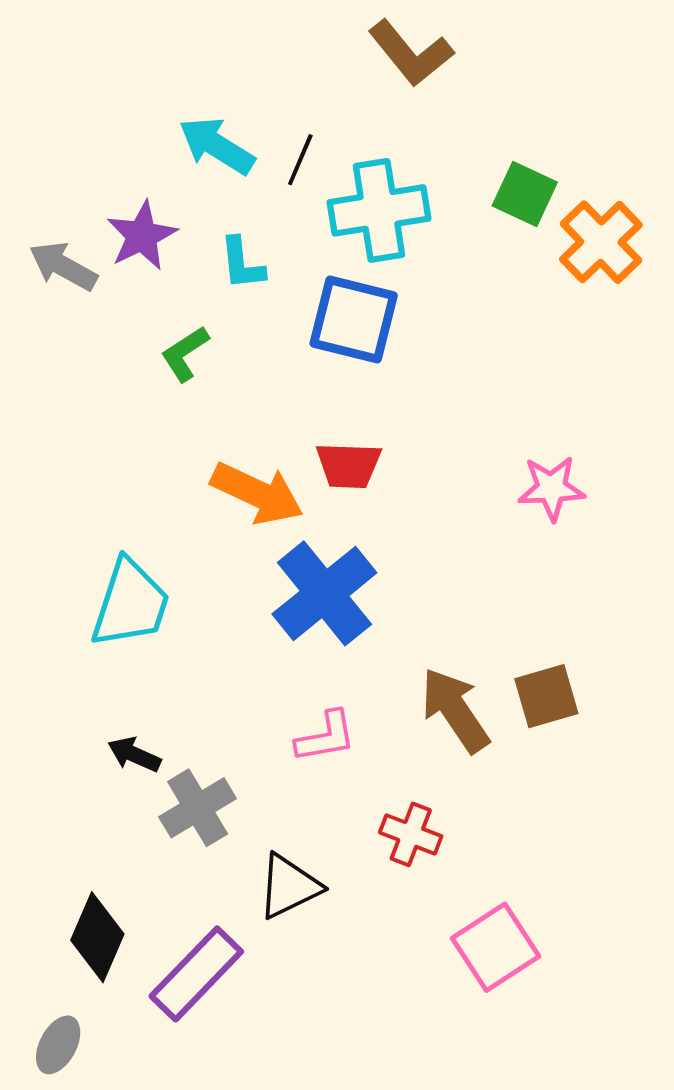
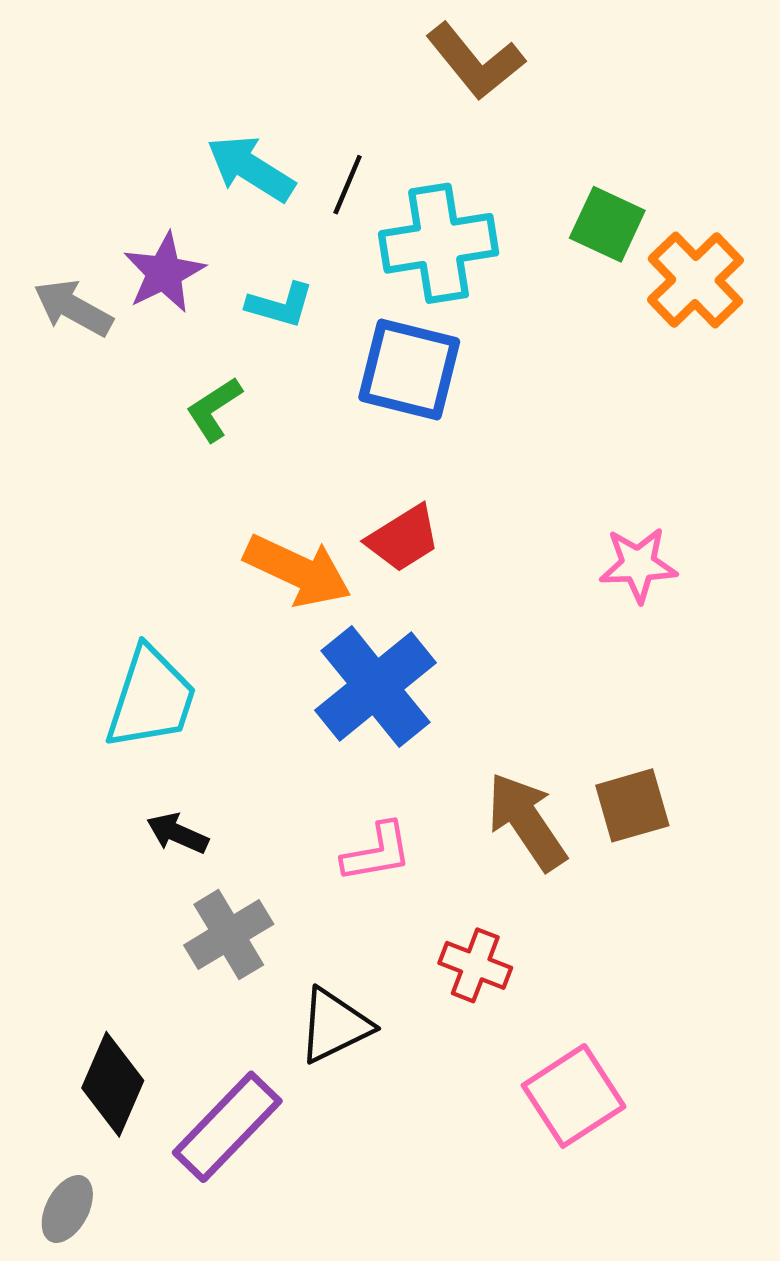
cyan L-shape: (242, 264) -> (280, 305), turned -68
red trapezoid: (349, 465) -> (403, 538), turned -34
black arrow: (134, 754) -> (177, 833), moved

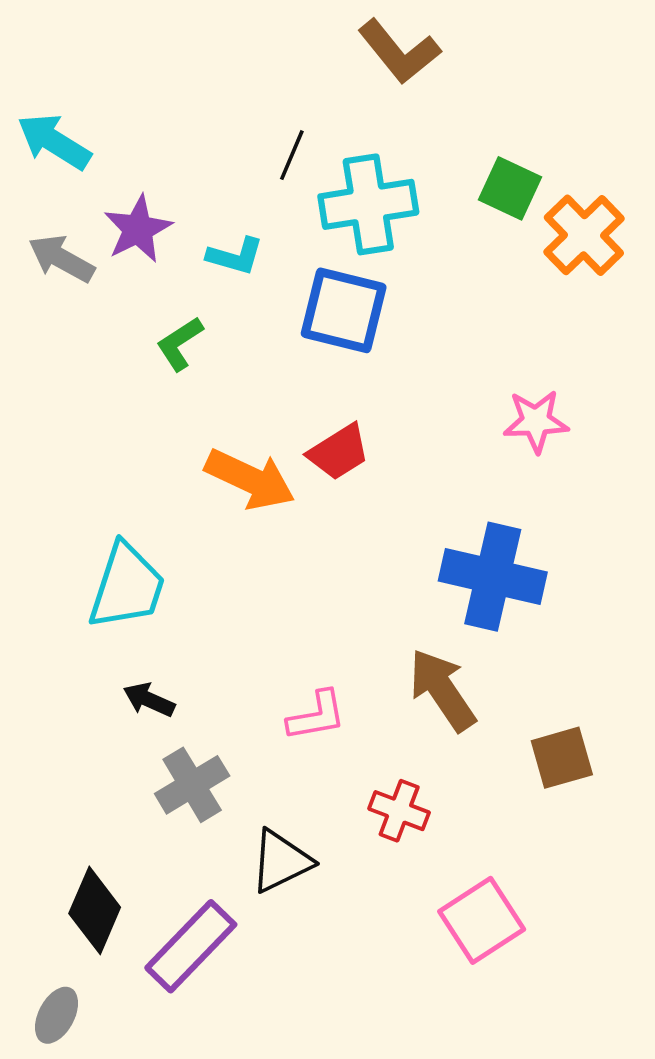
cyan arrow: (251, 168) -> (54, 142), moved
pink star: (638, 565) -> (536, 421), moved
blue cross: (375, 687) -> (493, 577), moved, turned -38
brown square: (632, 805) -> (562, 758), moved

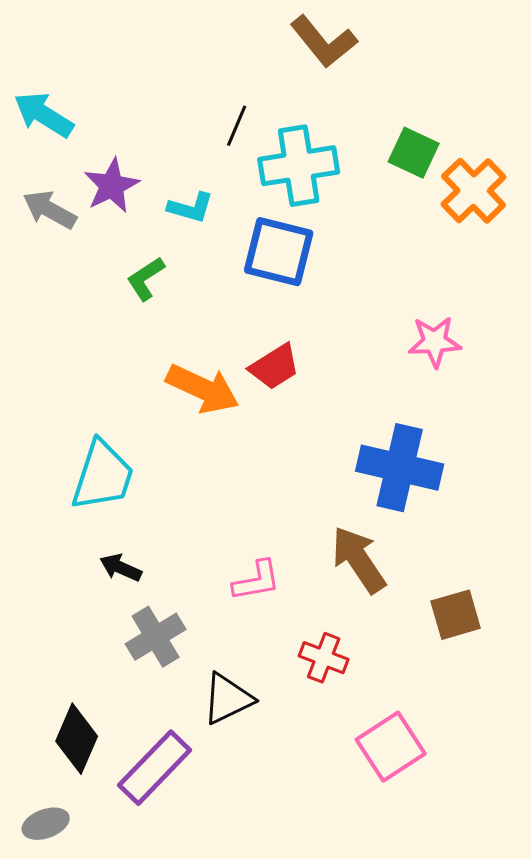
gray ellipse: (57, 1015) -> (46, 824), turned 42

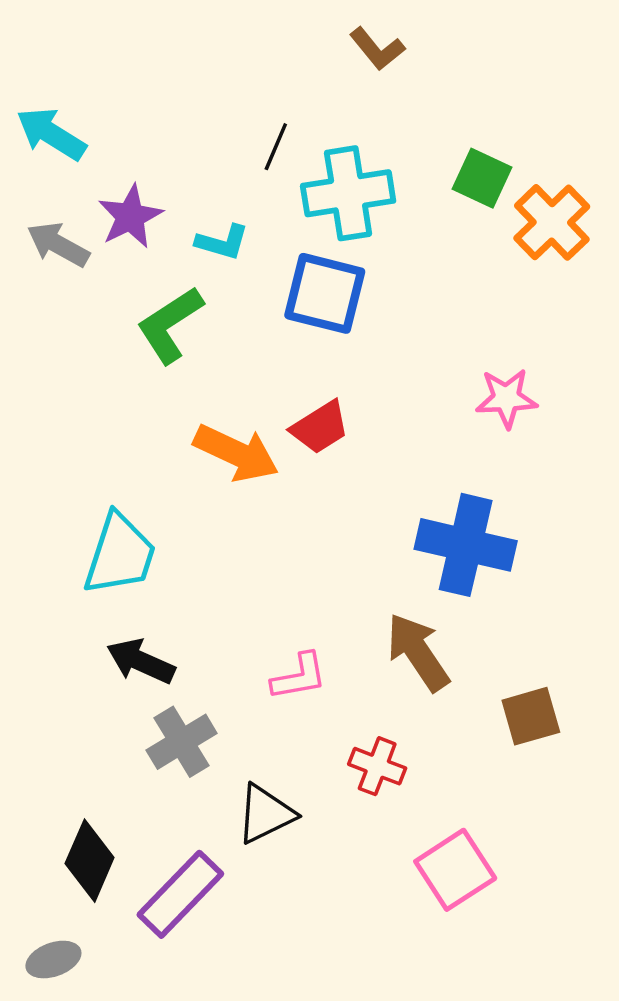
brown L-shape: (324, 42) -> (377, 49), size x0.7
green L-shape: (146, 279) -> (170, 325), size x1.5
black arrow: (121, 568) -> (141, 661), size x1.4

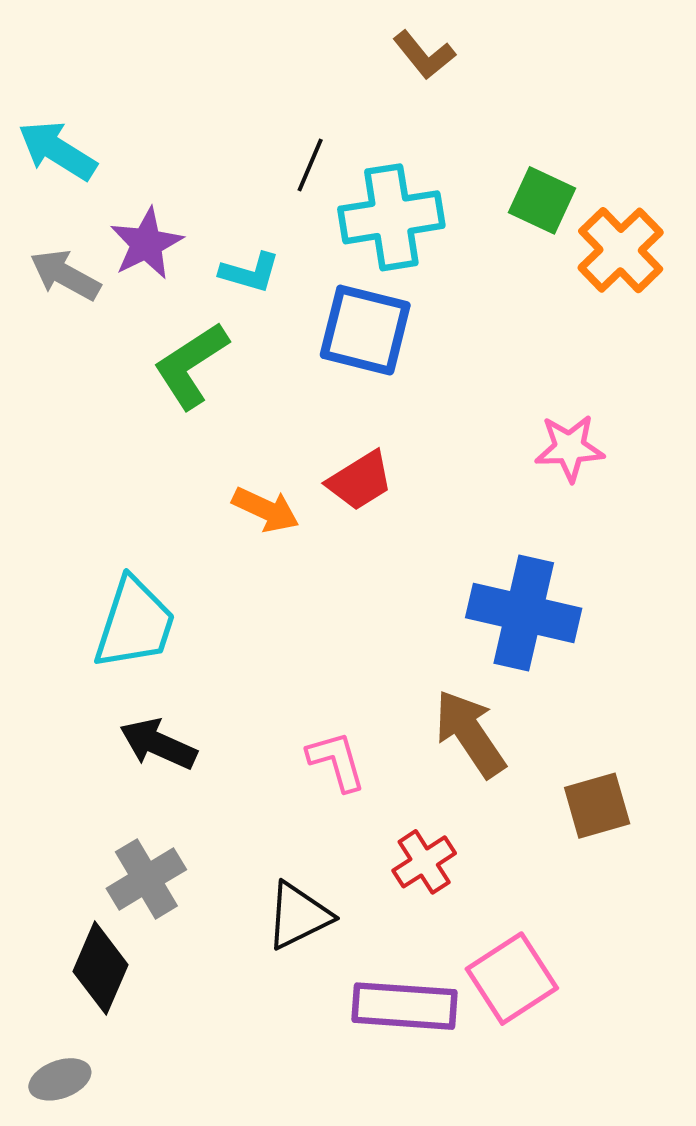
orange arrow: (236, 453) -> (266, 510), size x0.7
pink L-shape: (299, 677) -> (336, 761), turned -96
gray cross: (182, 742) -> (146, 879), moved
red cross: (377, 766) -> (424, 862), turned 36
purple rectangle: (180, 894) -> (404, 1006), moved, turned 50

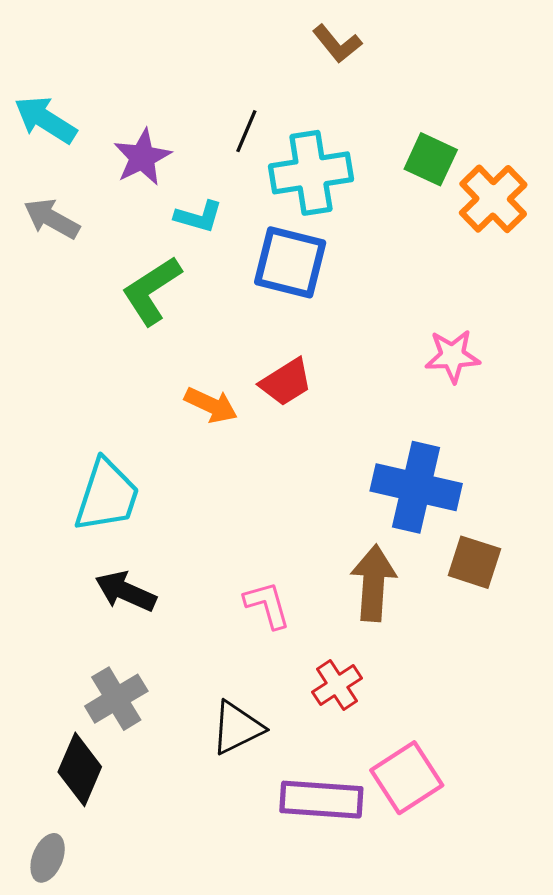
purple star: (146, 244) -> (142, 157), moved
brown arrow: (470, 734) -> (373, 583), turned 38
brown square: (597, 806) -> (474, 562), moved, turned 34
gray ellipse: (60, 1079) -> (48, 858), turned -48

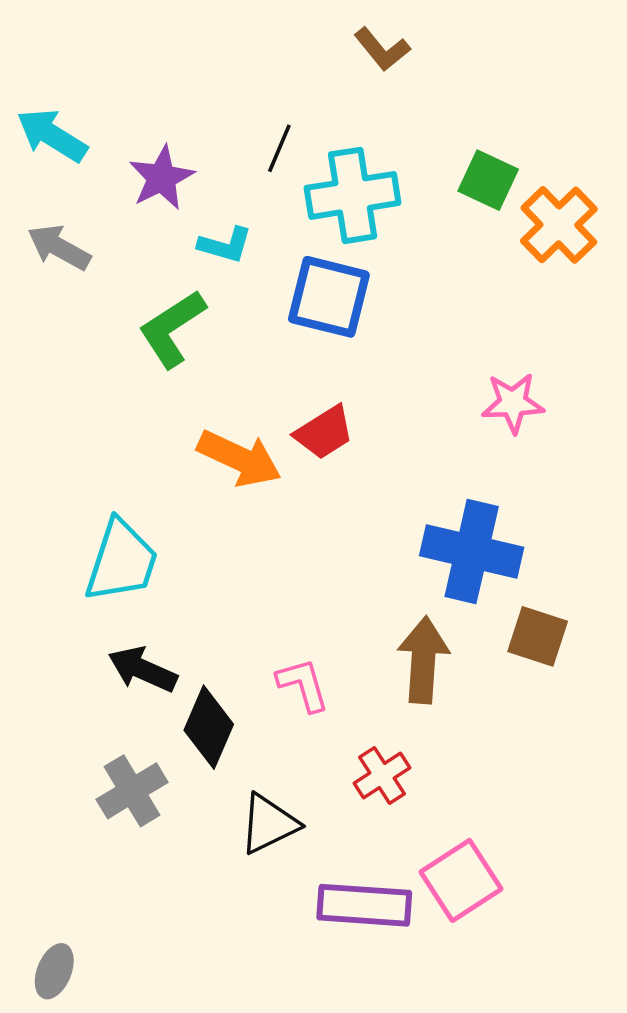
orange arrow: (211, 405) -> (239, 458), size x1.4
black diamond: (80, 769) -> (209, 727), moved

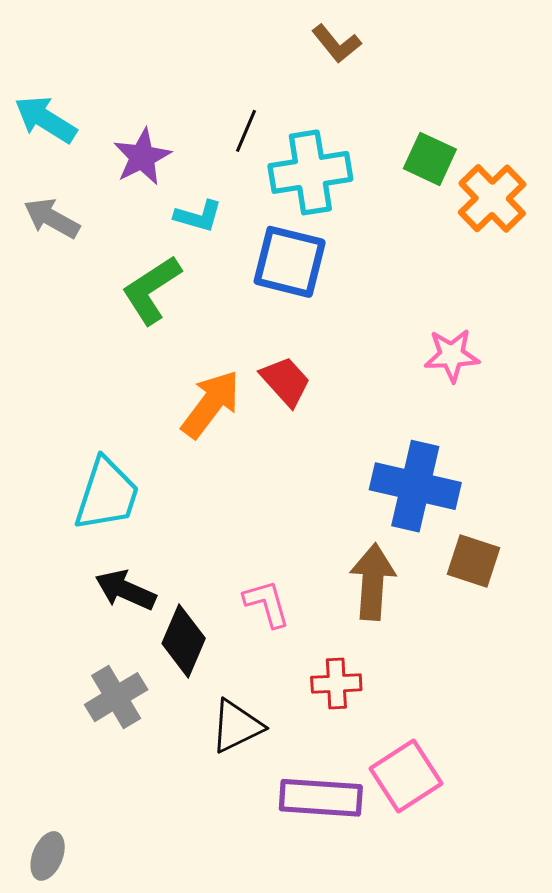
red trapezoid: (324, 432) -> (285, 381), turned -100
orange arrow: (239, 458) -> (211, 404), turned -78
red cross: (382, 776) -> (336, 684), turned 30

